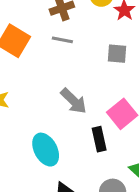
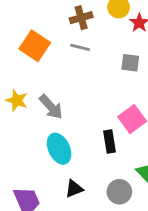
gray arrow: (74, 101) -> (51, 107), moved

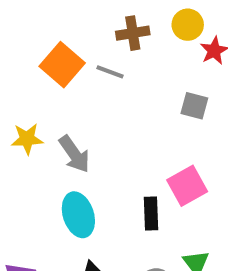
gray line: (80, 47) -> (110, 72), moved
yellow star: (17, 100) -> (27, 139), turned -30

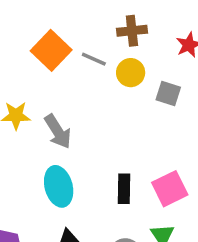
yellow circle: (188, 25) -> (131, 73), moved
brown cross: (133, 33) -> (132, 31), moved
pink square: (187, 186) -> (170, 189), moved

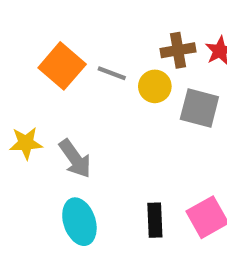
brown cross: (132, 31) -> (178, 50), moved
gray square: (168, 94) -> (199, 108), size x1.4

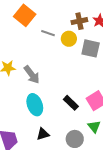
orange square: (62, 66) -> (25, 15), moved
black rectangle: (155, 220) -> (71, 103), turned -42

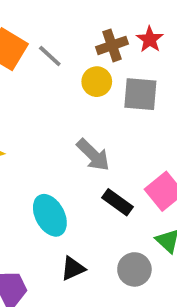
gray line: (48, 33) -> (50, 56), moved, turned 32
gray arrow: (32, 75) -> (93, 155), moved

